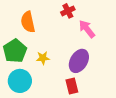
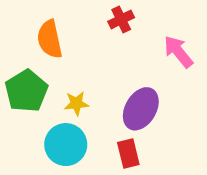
pink arrow: (87, 29) -> (178, 52), moved
cyan circle: (20, 81) -> (66, 145), moved

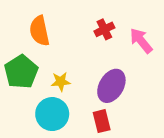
red cross: (121, 19) -> (104, 29), moved

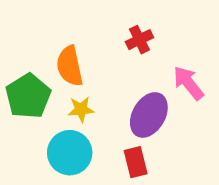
orange semicircle: (39, 31) -> (70, 66), moved
pink arrow: (141, 41) -> (188, 83), moved

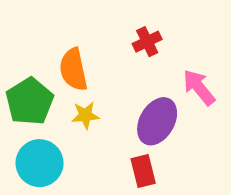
cyan circle: (70, 153) -> (40, 163), moved

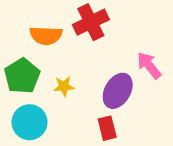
red cross: (147, 42) -> (91, 22), moved, size x1.6
orange semicircle: (73, 69) -> (46, 36), moved, turned -76

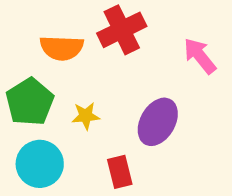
pink arrow: (149, 65) -> (200, 56), moved
red rectangle: (107, 128) -> (120, 172), moved

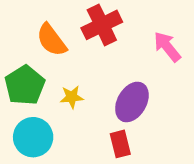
orange semicircle: (62, 48) -> (52, 40), turned 51
red rectangle: (120, 172) -> (120, 144), moved

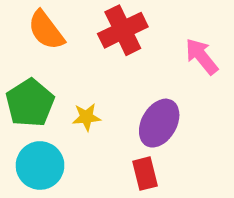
orange semicircle: (52, 40) -> (46, 30), moved

